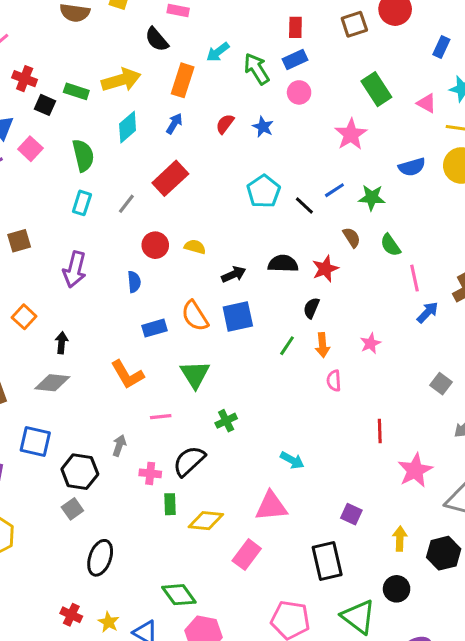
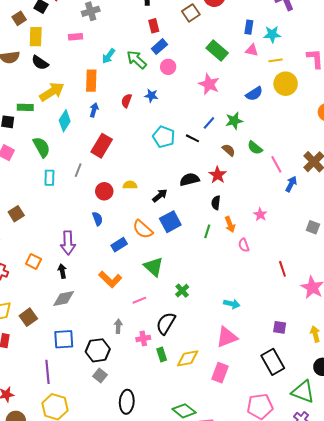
black semicircle: (157, 39) -> (40, 63), moved
blue rectangle: (441, 47) -> (249, 27), moved
purple arrow: (75, 269) -> (68, 243), moved

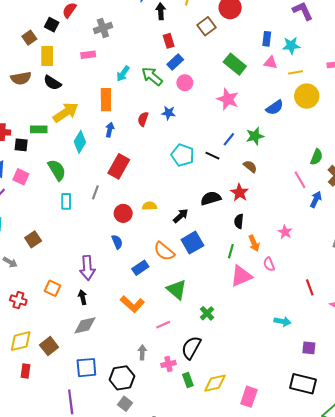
green semicircle: (255, 148) -> (316, 157), moved, turned -105
cyan arrow: (232, 304) -> (282, 321), moved
pink triangle: (227, 337) -> (241, 276), moved
black rectangle: (273, 362) -> (303, 384), turned -45

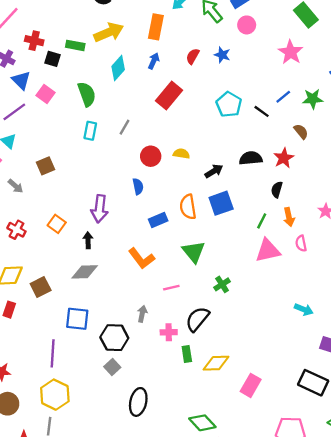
red rectangle: (119, 166) -> (169, 96), moved
orange semicircle: (164, 251) -> (188, 207), turned 30

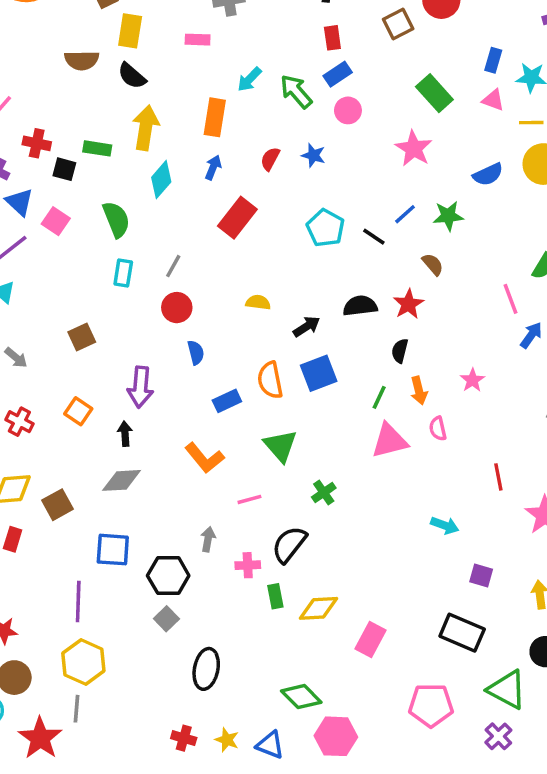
yellow arrow: (109, 32) -> (146, 128), turned -56
red circle: (151, 156) -> (177, 308), moved
brown square: (46, 166) -> (82, 337), moved

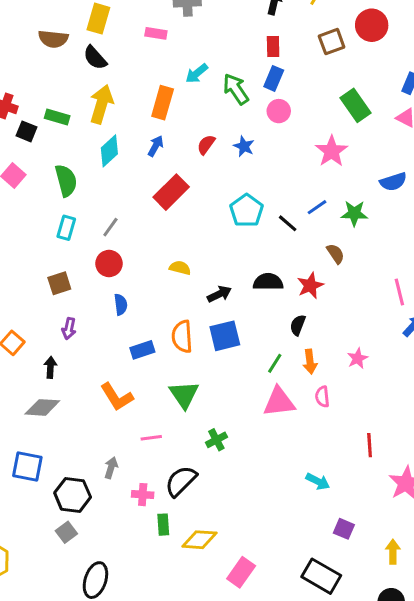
blue rectangle: (338, 74) -> (274, 78), turned -40
brown square: (82, 337) -> (59, 283), moved
purple arrow: (140, 387) -> (69, 329), size x0.6

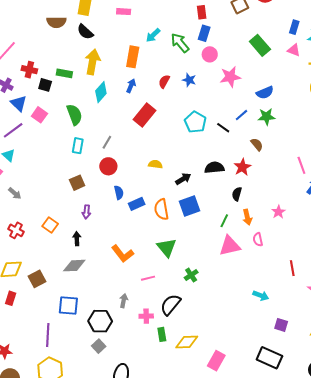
pink star: (332, 151) -> (230, 77), moved, turned 30
blue semicircle: (393, 182) -> (265, 93), moved
blue rectangle: (142, 350) -> (137, 204), moved

